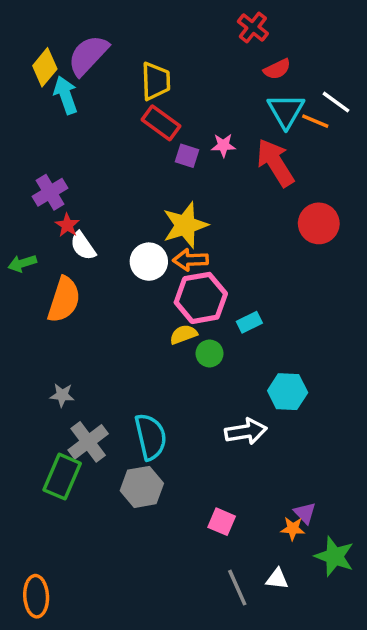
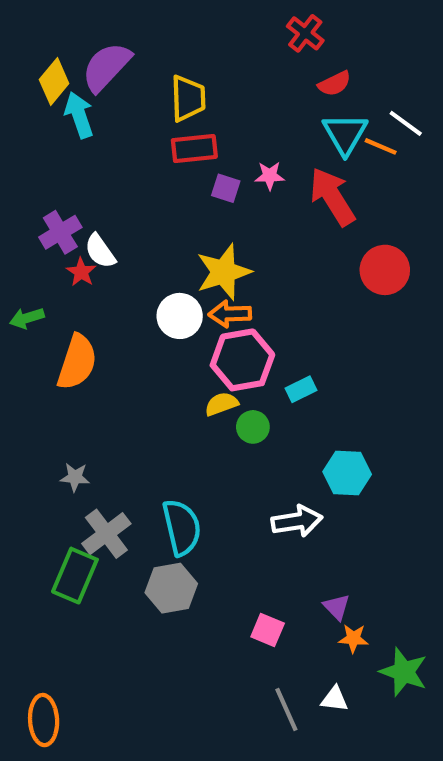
red rectangle: (161, 123) -> (194, 148), turned -42
white semicircle: (83, 246) -> (100, 251), moved
purple triangle: (305, 513) -> (337, 607), moved

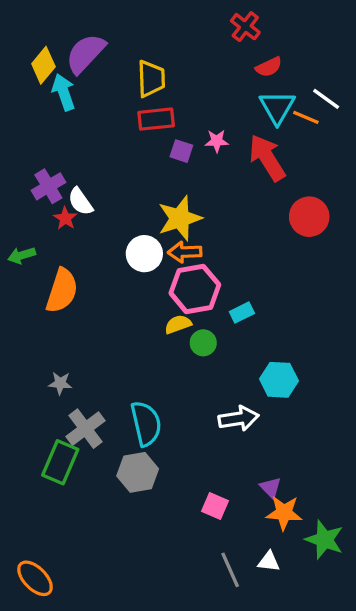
orange star: (353, 638) -> (284, 513), size x1.5
orange ellipse: (44, 720) -> (35, 578), turned -42

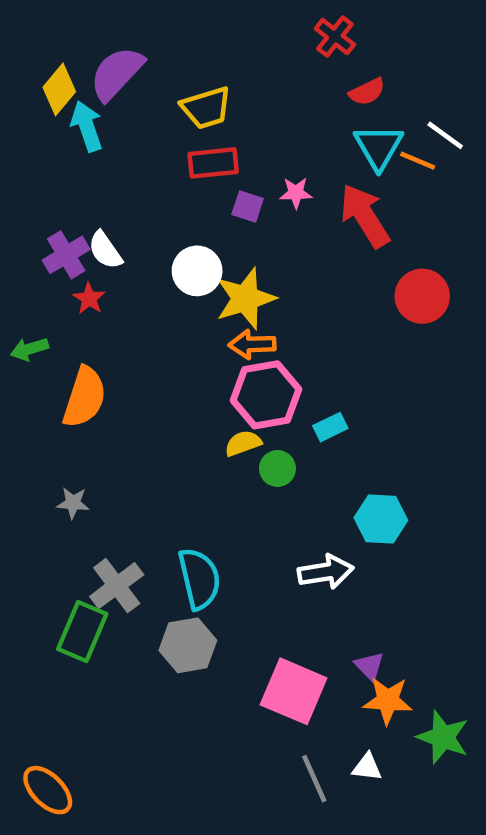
yellow trapezoid: (151, 79) -> (206, 108), turned 75
white semicircle: (80, 202) -> (105, 250), moved
white circle: (144, 254) -> (197, 271), moved
gray star: (60, 383) -> (73, 503), moved
pink square: (215, 506) -> (294, 691), size x1.8

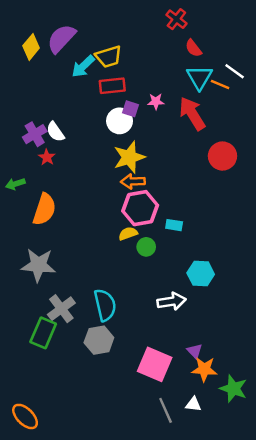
red semicircle: (367, 92) -> (193, 48), turned 78
cyan arrow: (87, 126) -> (83, 66), moved, turned -115
white circle: (197, 271) -> (120, 121), moved
cyan rectangle: (330, 427) -> (174, 225), turned 35
gray star: (73, 503) -> (38, 265), size x2.0

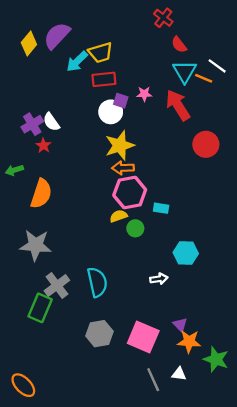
white arrow: (172, 301) -> (159, 279), size x0.7
gray hexagon: (99, 340) -> (99, 334), moved

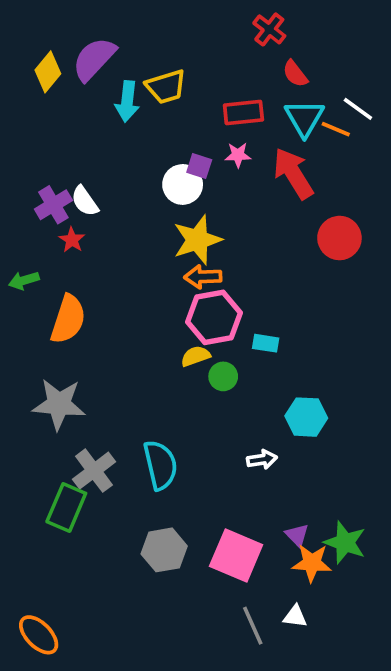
cyan arrow: (77, 61) -> (127, 101), turned -40
red rectangle: (104, 79) -> (243, 113), moved
green star: (216, 359) -> (345, 543), moved

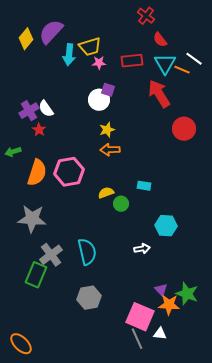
pink star: (238, 155) -> (99, 63), moved
yellow star: (197, 240) -> (107, 130), size x0.6
pink hexagon: (214, 317) -> (69, 172), moved
pink square: (236, 555) -> (140, 317), moved

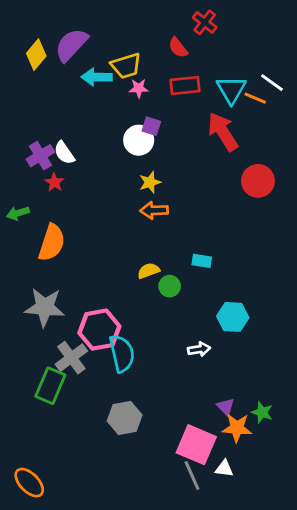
red semicircle: (160, 40) -> (178, 48), moved
cyan arrow: (69, 55) -> (97, 77), turned 85
pink hexagon: (69, 172) -> (99, 330), moved
green star: (187, 294) -> (262, 412), size x0.7

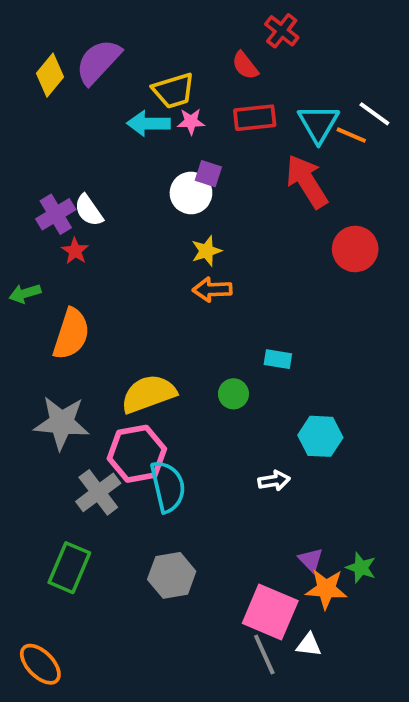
cyan arrow: (97, 77) -> (148, 123), moved
yellow semicircle: (148, 271) -> (148, 394), moved, size x1.8
green rectangle: (50, 386) -> (69, 568), moved

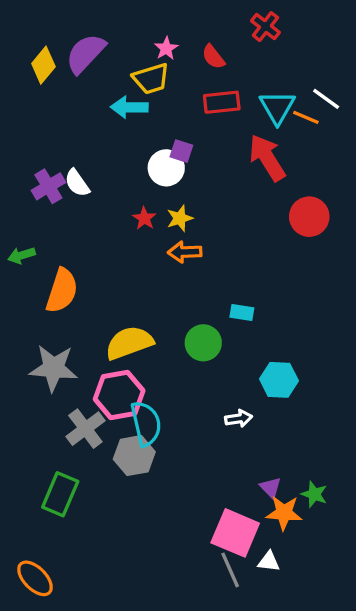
red cross: (282, 31) -> (265, 27), moved
pink star: (191, 122) -> (166, 48), moved, turned -30
red star: (75, 251) -> (144, 218), moved
green circle: (233, 394) -> (203, 343), size x1.4
gray hexagon: (172, 575) -> (134, 456), moved

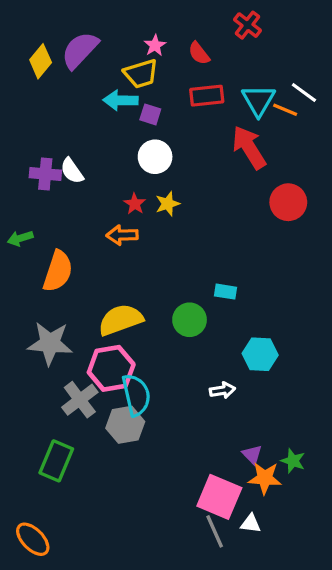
purple square: (181, 151) -> (150, 114), moved
purple cross: (48, 186) -> (45, 174), turned 36
orange arrow: (185, 252) -> (122, 235), moved

